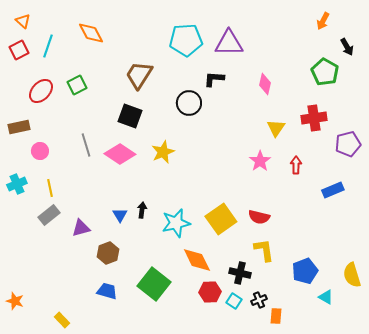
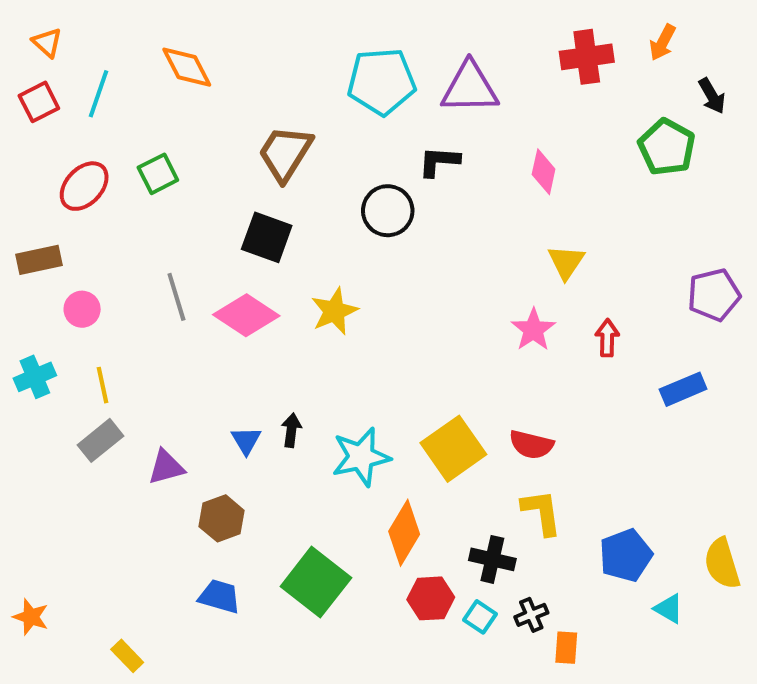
red cross: (314, 118) -> (587, 57), moved
orange diamond: (197, 260) -> (404, 533), turned 56

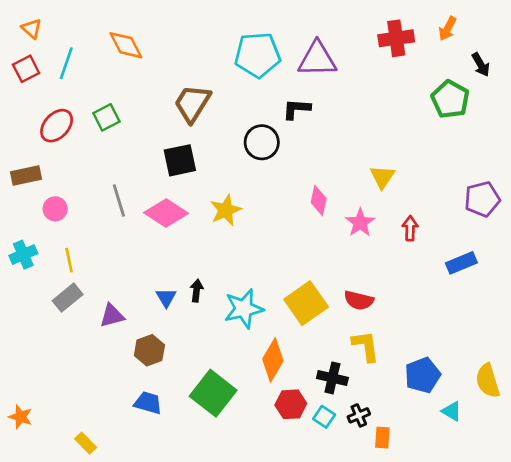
pink diamond: (544, 172) -> (319, 200), moved
black square: (267, 237) -> (180, 160), turned -32

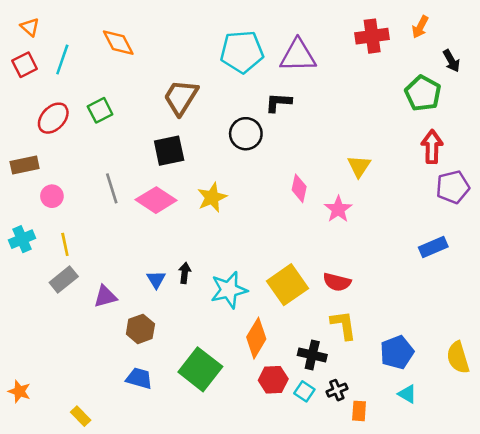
red arrow: (410, 228) -> (432, 147), moved, size x1.4
cyan triangle: (452, 411) -> (407, 394), moved

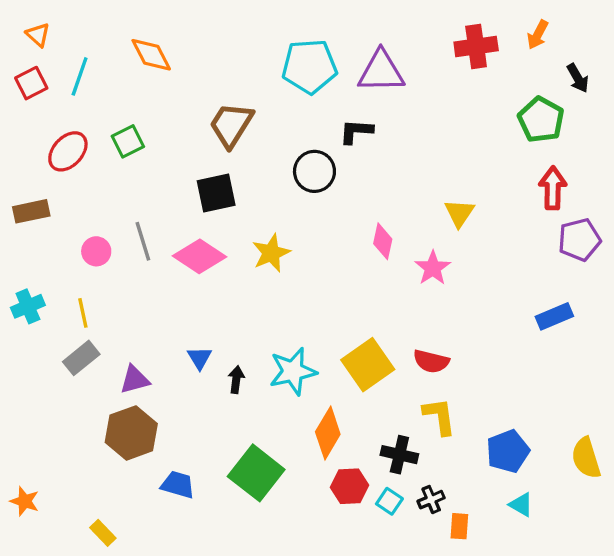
pink circle: (52, 196) -> (96, 251), moved
black arrow: (185, 273) -> (236, 380), moved
brown hexagon: (140, 329) -> (131, 433), moved, size x1.4

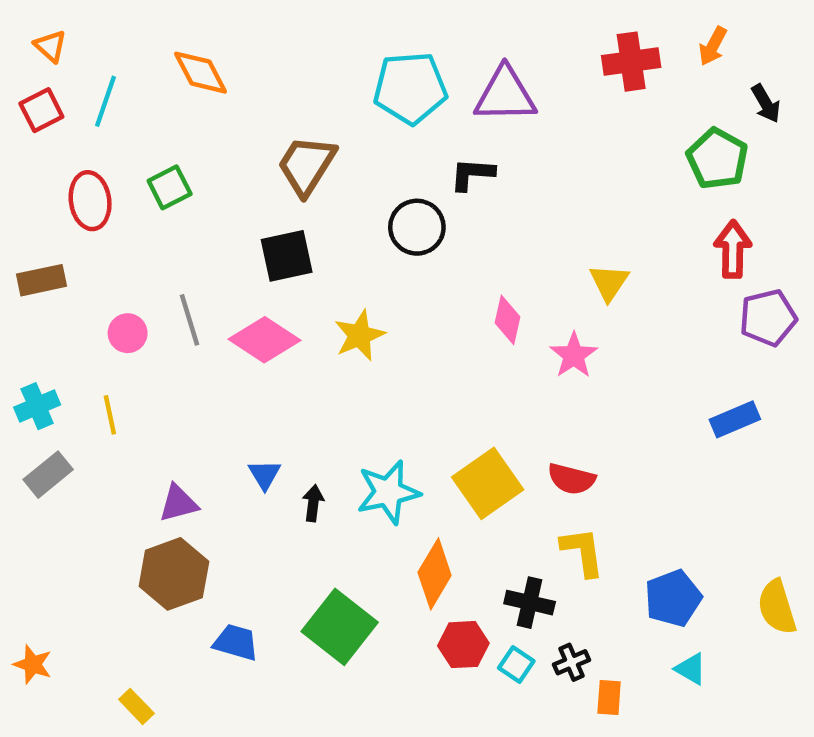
red ellipse: (68, 151) -> (90, 201), turned -51
gray rectangle: (81, 358) -> (48, 475), moved

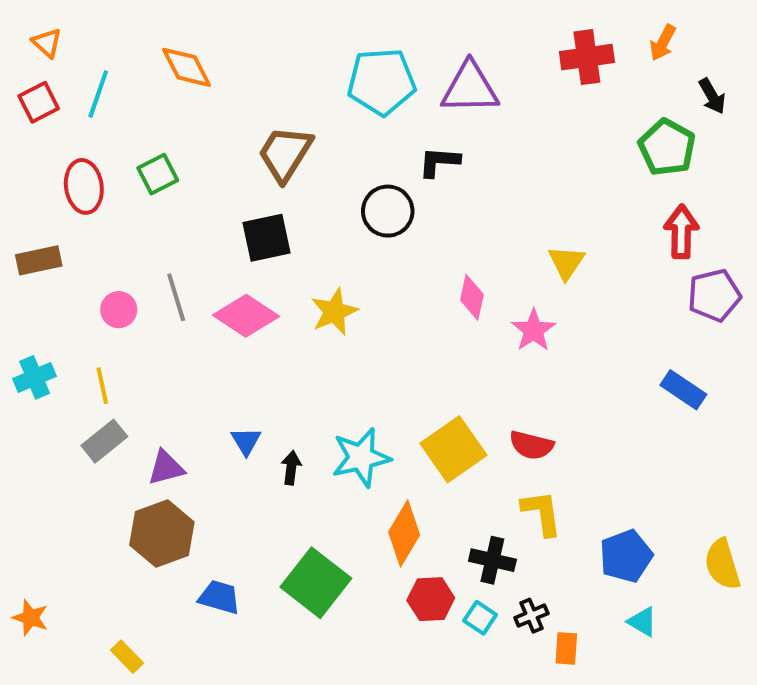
blue rectangle: (735, 419) -> (683, 390), turned 57
gray rectangle: (48, 475) -> (104, 441), moved

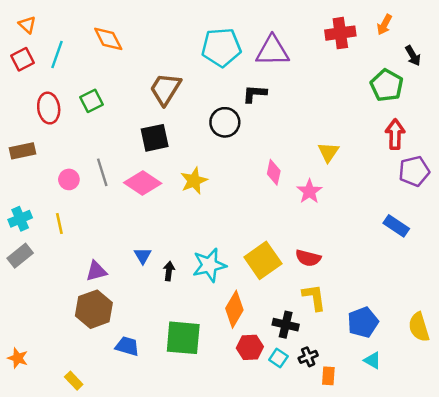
gray rectangle: (104, 441) -> (20, 256), moved
green square: (316, 583) -> (183, 338), turned -33

